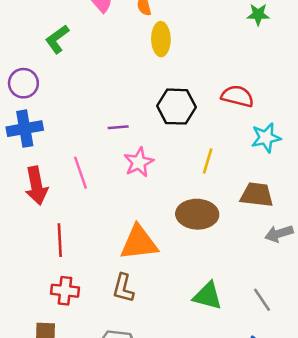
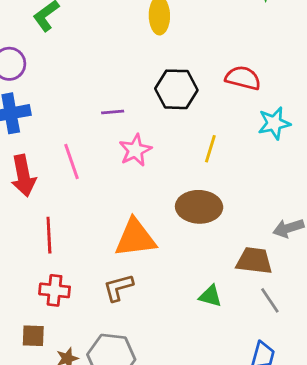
brown trapezoid: (257, 195) -> (254, 261), moved
brown L-shape: (123, 288) -> (118, 288), turned 60
green triangle: (208, 296) -> (210, 296), size x0.7

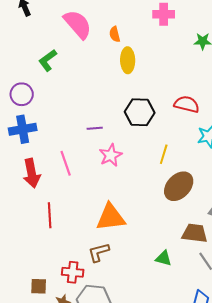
brown ellipse: (199, 207) -> (179, 186), moved, turned -48
red cross: (55, 290) -> (73, 272), moved

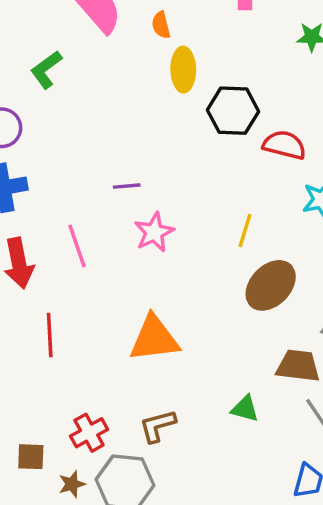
black hexagon: (140, 112) -> (233, 111), moved
brown L-shape: (99, 252) -> (158, 426), moved
red cross: (73, 272) -> (89, 433), turned -35

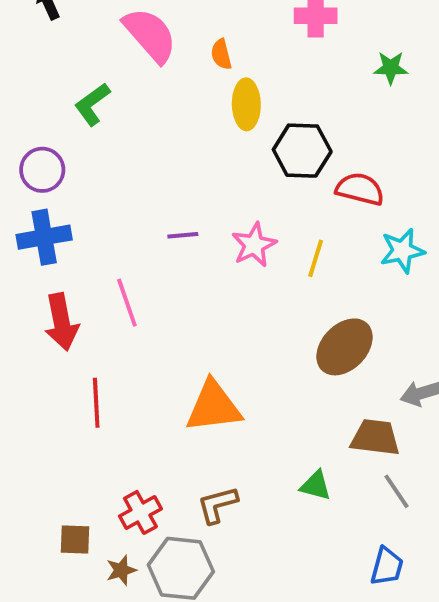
yellow line: (245, 231) -> (316, 258), moved
pink star: (154, 232) -> (254, 245), moved

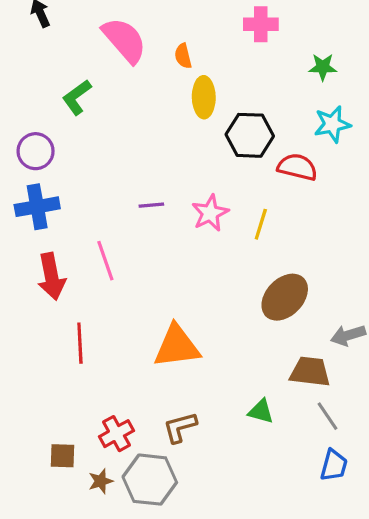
cyan star: (402, 251) -> (332, 124), moved
blue trapezoid: (387, 566) -> (334, 465), moved

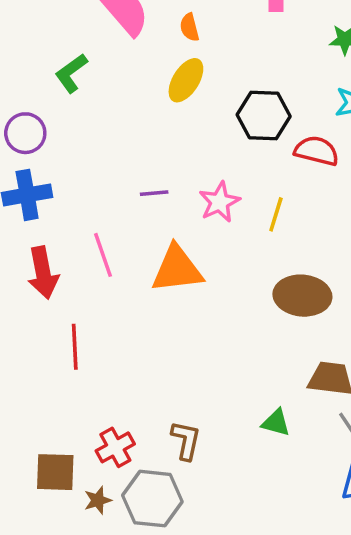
yellow ellipse: (204, 97) -> (186, 80), moved, turned 33
brown ellipse: (285, 297) -> (302, 296), turned 51
orange triangle: (177, 346) -> (177, 269), moved
brown L-shape: (180, 427) -> (186, 440), turned 117
brown square: (63, 456) -> (55, 472), size x1.4

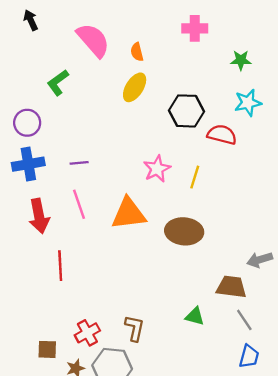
purple line: (154, 193) -> (79, 163), moved
brown ellipse: (302, 296) -> (184, 231), moved
brown square: (55, 472) -> (47, 349), size x0.7

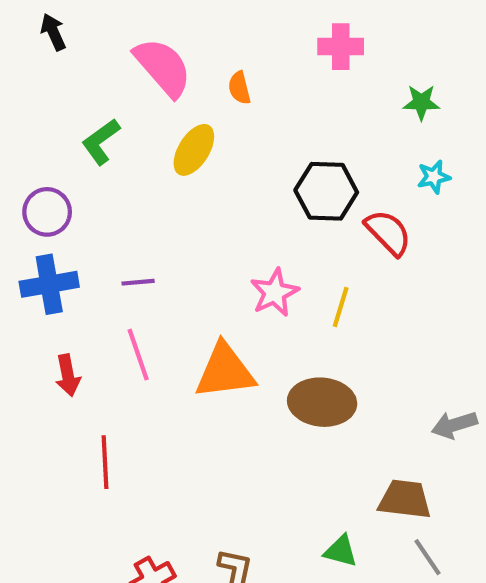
yellow ellipse: (135, 87) -> (194, 150), moved
cyan star: (248, 103) -> (434, 177), size x0.7
red semicircle: (222, 135) -> (388, 233), turned 32
red arrow: (39, 216) -> (68, 375), size x0.7
gray arrow: (260, 260) -> (454, 425), moved

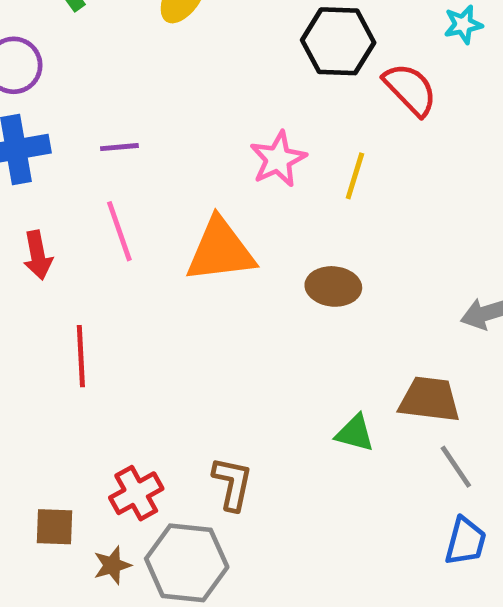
brown ellipse: (322, 402) -> (333, 286), size x0.7
green triangle: (341, 551) -> (355, 433), moved

